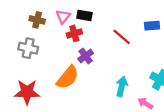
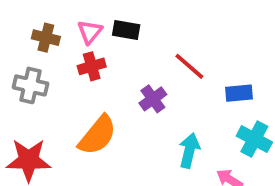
blue rectangle: (152, 26) -> (239, 93), moved
red cross: (74, 33) -> (92, 66), moved
purple cross: (86, 56) -> (153, 99), moved

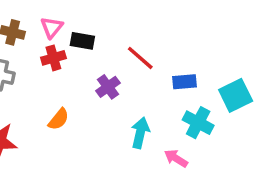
black rectangle: (126, 30) -> (82, 41), moved
orange semicircle: (97, 135) -> (59, 119), size x0.6

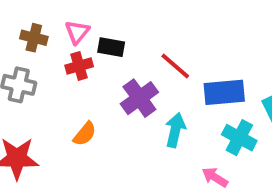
blue rectangle: (185, 82) -> (224, 92), size x1.5
purple cross: (108, 87) -> (139, 98), size x1.4
cyan arrow: (140, 133) -> (175, 130), moved

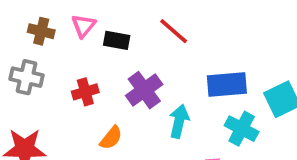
red cross: (79, 66) -> (85, 92), moved
red line: (175, 66) -> (174, 31), moved
orange semicircle: (85, 134) -> (111, 138), moved

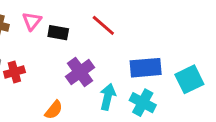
red cross: (85, 92) -> (14, 72), moved
cyan cross: (242, 129) -> (143, 103), moved

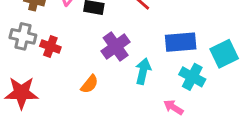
red cross: (14, 72) -> (50, 47), turned 36
cyan cross: (143, 103) -> (192, 77), moved

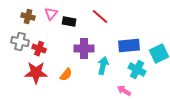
purple cross: (116, 47) -> (84, 49), turned 36
red star: (21, 93) -> (36, 73), moved

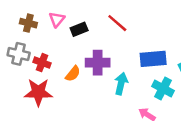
black rectangle: (69, 22) -> (79, 29), turned -32
orange semicircle: (66, 75) -> (73, 74), moved

